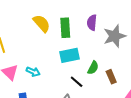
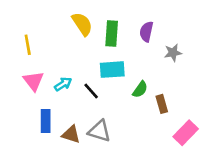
gray star: (115, 36) -> (173, 53), size x0.6
cyan arrow: (33, 72) -> (63, 84), turned -64
black line: (77, 82) -> (91, 91), moved

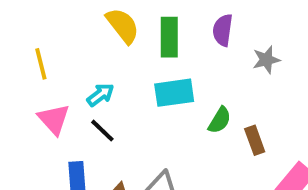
cyan arrow: (63, 84) -> (100, 95), moved
black line: (91, 91) -> (102, 131), moved

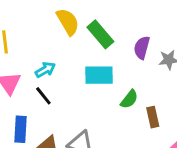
purple semicircle: (223, 30) -> (142, 48), moved
green rectangle: (169, 37) -> (100, 34), turned -48

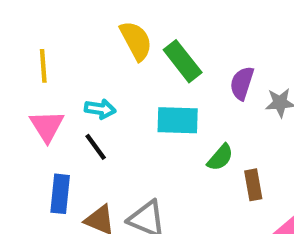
cyan arrow: (45, 70) -> (100, 109), turned 36

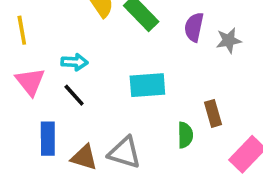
cyan rectangle: (178, 120) -> (147, 85), moved
green semicircle: (220, 157) -> (185, 135), moved, turned -35

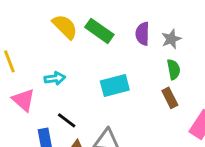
black line: (74, 95) -> (67, 120), moved
green semicircle: (185, 135) -> (174, 69), moved

